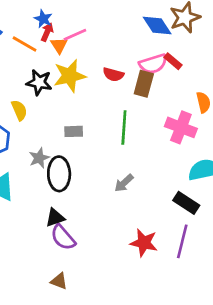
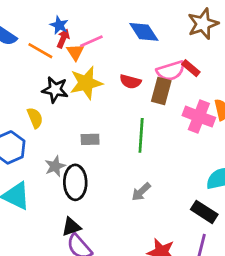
blue diamond: (157, 25) -> (144, 32), moved
pink cross: (181, 127) -> (199, 117), moved

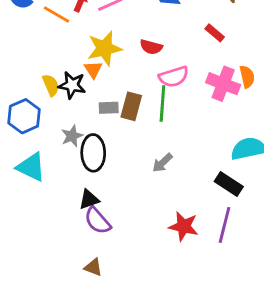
orange triangle: (75, 52) -> (93, 70), moved
pink semicircle: (171, 71) -> (174, 77), moved
black star: (55, 90) -> (72, 85), moved
brown rectangle: (161, 91) -> (131, 106), moved

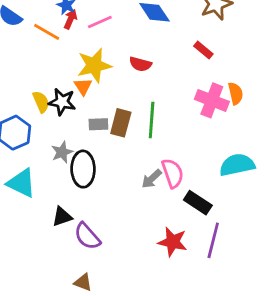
pink semicircle: (174, 77) -> (173, 173), moved, turned -92
black rectangle: (229, 184) -> (198, 203), moved
black triangle: (89, 199) -> (62, 217), moved

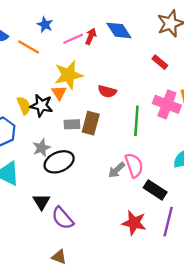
red arrow: (70, 19) -> (91, 36), moved
red semicircle: (140, 64) -> (107, 91), moved
green line: (152, 120) -> (136, 121), moved
black ellipse: (83, 169) -> (59, 162), turned 68
black triangle: (62, 217) -> (41, 202), turned -42

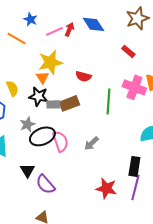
black star: (41, 106) -> (38, 96), moved
brown rectangle: (91, 123) -> (69, 103), turned 54
pink semicircle: (134, 165) -> (60, 141), moved
black rectangle: (155, 190) -> (134, 166), moved, turned 66

